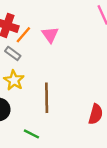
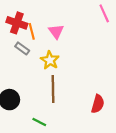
orange line: (23, 35) -> (32, 31), turned -56
yellow star: (14, 80) -> (50, 60), moved

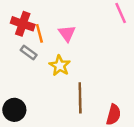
brown line: (53, 89) -> (80, 98), moved

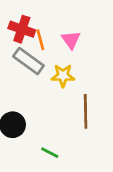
gray rectangle: (29, 52) -> (28, 61), size x1.6
yellow star: (60, 66) -> (63, 76), turned -30

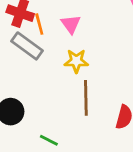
yellow star: (63, 76) -> (76, 61), moved

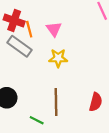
brown line: (86, 98) -> (56, 102), moved

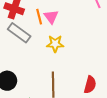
orange line: (29, 29) -> (39, 17), moved

